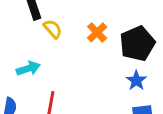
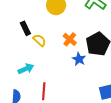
blue star: (136, 80) -> (79, 59), moved

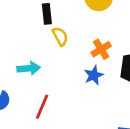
blue star: (79, 59) -> (94, 75), moved

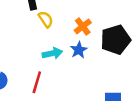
cyan arrow: (29, 68) -> (52, 53), moved

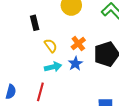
yellow semicircle: (46, 19) -> (51, 46), moved

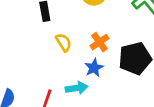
cyan arrow: (53, 67) -> (77, 88), moved

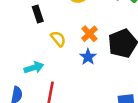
cyan arrow: (77, 88) -> (34, 68), moved

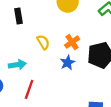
black rectangle: (38, 14) -> (18, 16), moved

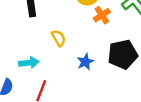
orange cross: (72, 42) -> (102, 15), moved

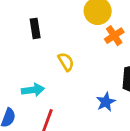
blue star: (85, 62) -> (106, 102), moved

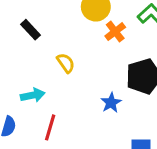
black rectangle: (35, 28) -> (31, 30), turned -30

